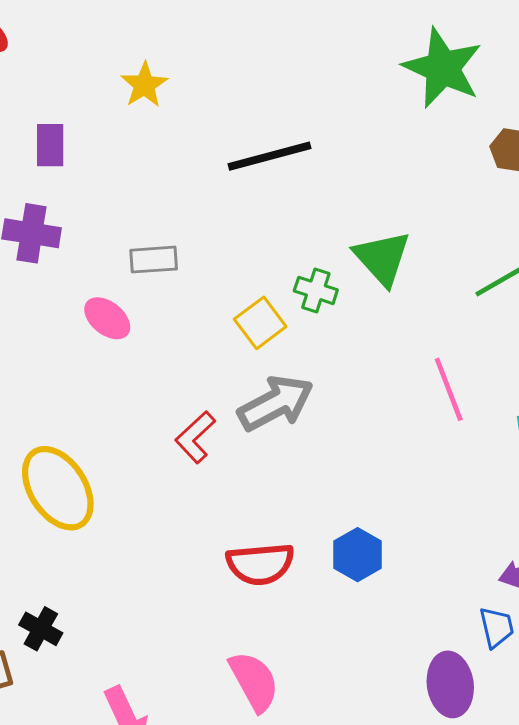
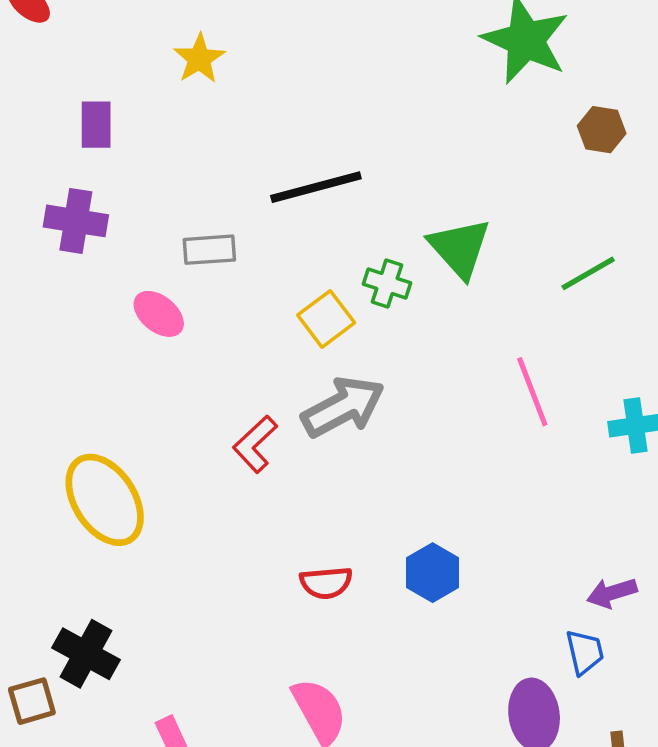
black line: (269, 156) -> (316, 187), moved
red semicircle: (260, 564) -> (326, 583), size x0.7
black cross: (41, 629) -> (86, 654), size x1.4

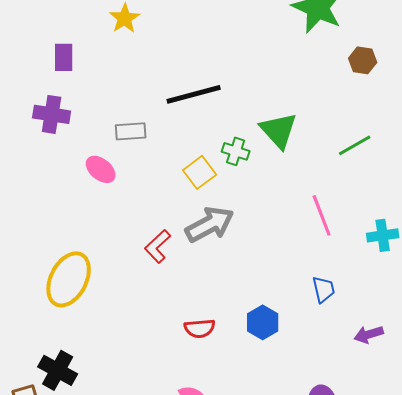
yellow ellipse: (105, 500) -> (69, 279), turned 60
blue trapezoid: (585, 652) -> (324, 289), moved

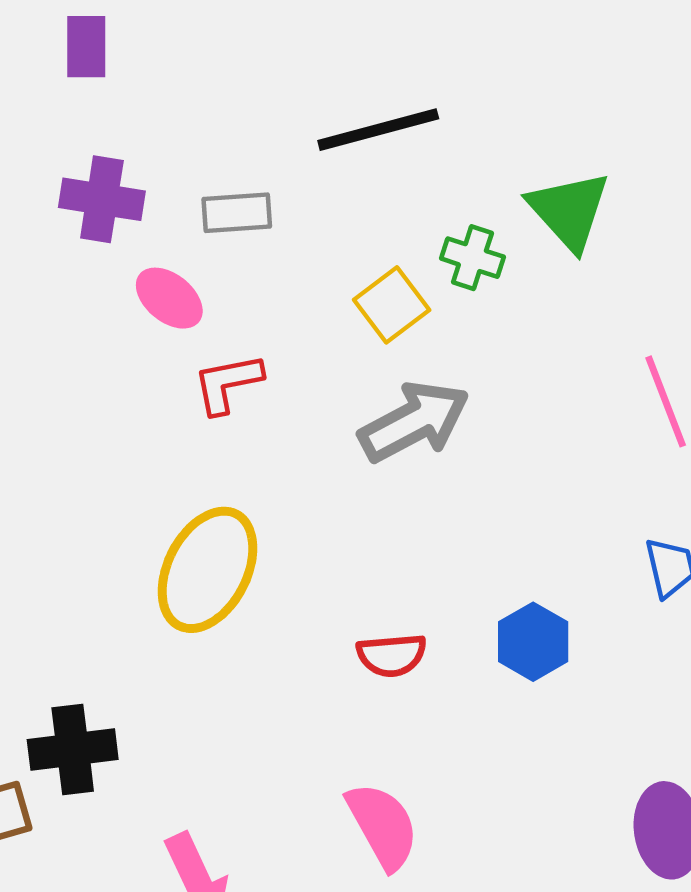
purple cross: (52, 114) -> (102, 199), moved
red L-shape: (158, 246) -> (228, 383), moved, turned 32
yellow ellipse: (69, 279) -> (207, 570), moved
black cross: (58, 370) -> (73, 749), turned -36

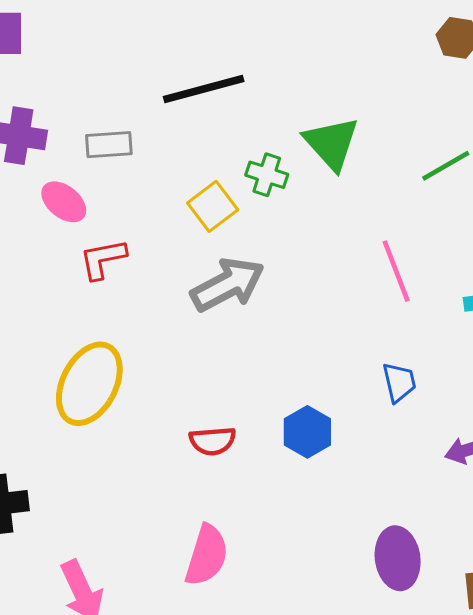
pink semicircle: (383, 826) -> (207, 555), turned 46

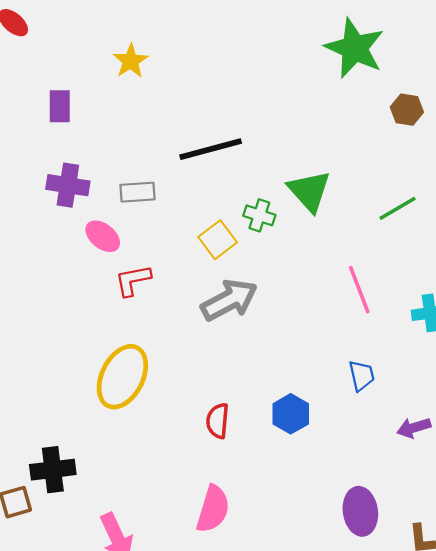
red semicircle: (213, 441) -> (218, 421), turned 100

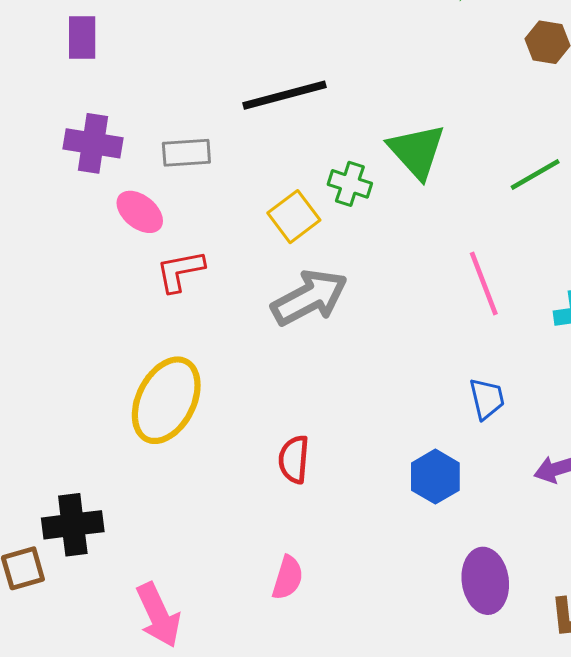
blue hexagon: (291, 414) -> (435, 477), moved
pink semicircle: (213, 509) -> (288, 578), size x0.7

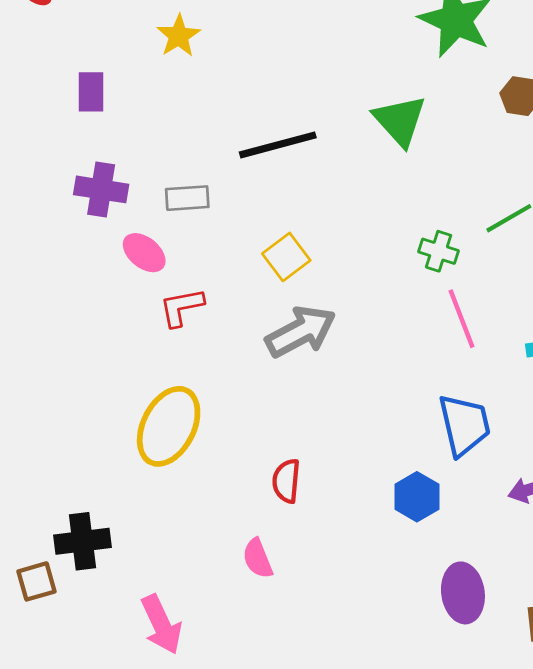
green triangle: (417, 151) -> (400, 121), moved
green cross: (350, 184) -> (439, 251), moved
blue trapezoid: (487, 399) -> (464, 425), size x1.6
pink semicircle: (288, 578) -> (258, 558), moved, turned 141

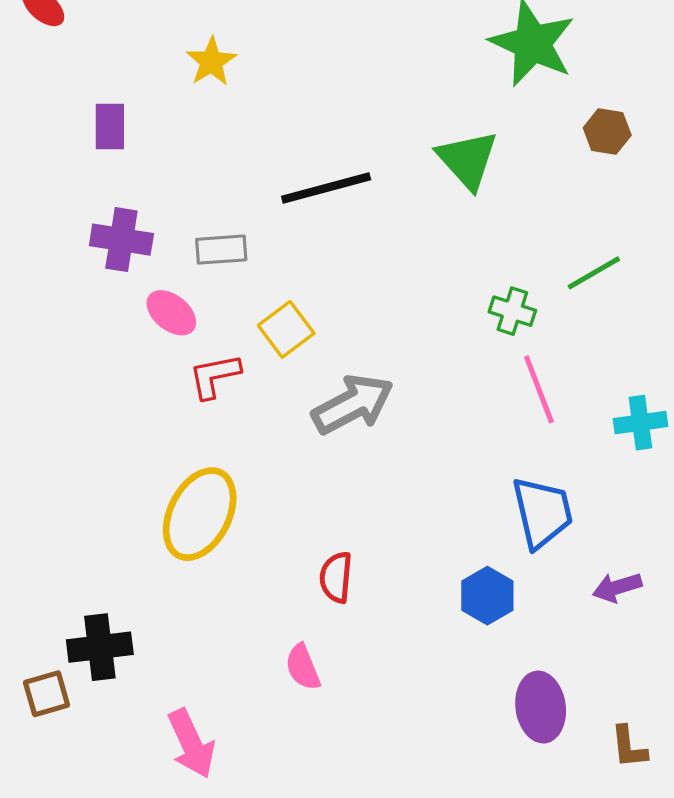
yellow square: (286, 257) -> (286, 329), moved

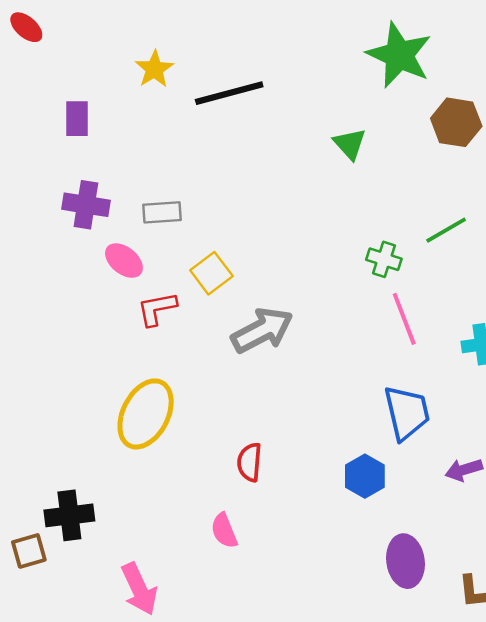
brown hexagon: (607, 131) -> (456, 122), size x1.4
green triangle: (467, 160) -> (350, 144), size x0.7
black line: (326, 188) -> (229, 93), moved

